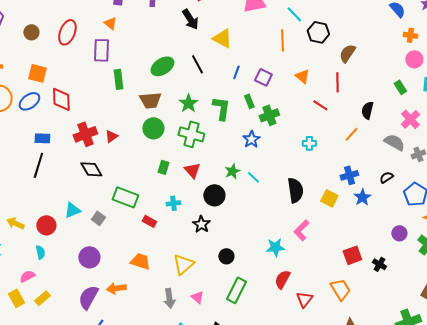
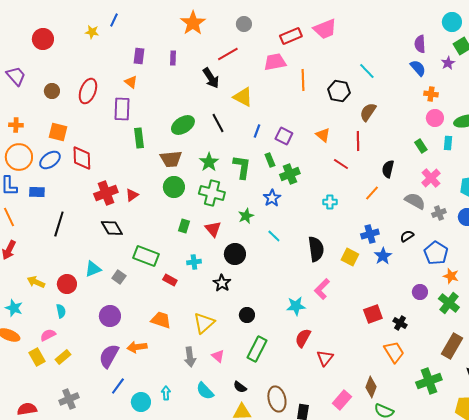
cyan line: (294, 14) -> (367, 71), moved
orange line: (282, 40) -> (303, 80), moved
blue rectangle: (42, 138) -> (37, 192), moved
green star: (232, 171) -> (246, 216), moved
orange trapezoid: (340, 289) -> (394, 352), moved

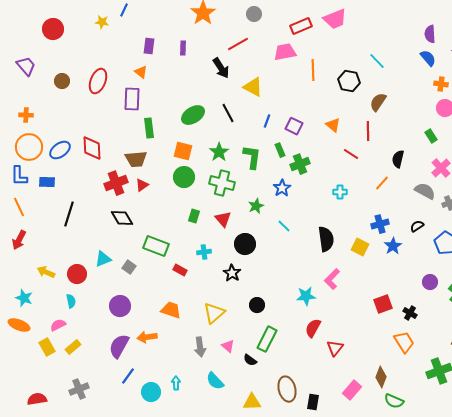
orange square: (58, 132) -> (183, 151), moved
brown trapezoid: (171, 159) -> (136, 159), moved
black semicircle: (240, 387) -> (250, 360), moved

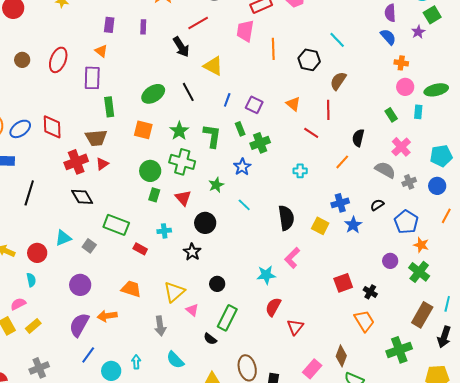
pink trapezoid: (285, 52) -> (245, 31), turned -70
green circle: (184, 177) -> (150, 171), moved
pink triangle: (228, 346) -> (192, 310), moved

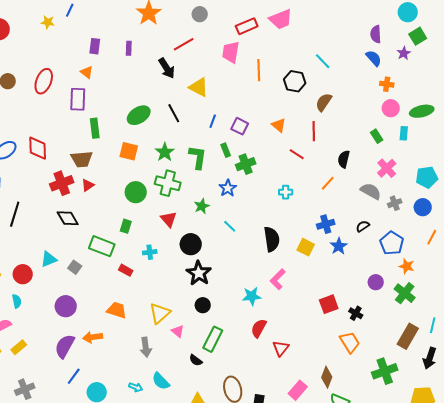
green rectangle: (154, 195) -> (126, 226), moved
black star: (192, 252) -> (199, 273), moved, size x1.4
cyan arrow: (136, 362) -> (136, 387), moved, turned 112

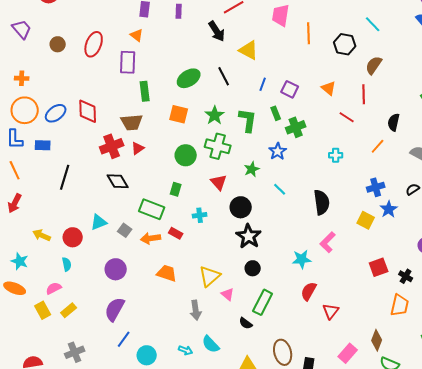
yellow square: (306, 247) -> (366, 220), moved
orange arrow: (93, 337) -> (151, 238), moved
orange trapezoid: (350, 342) -> (400, 305), turned 45

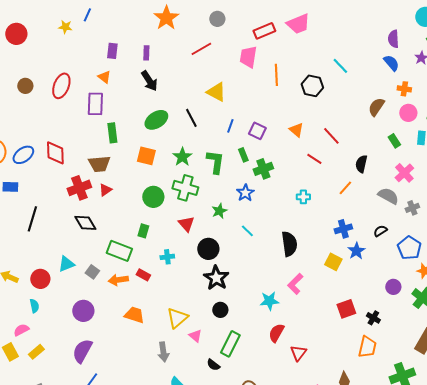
black arrow: (217, 31) -> (149, 81), moved
brown semicircle: (374, 65) -> (376, 107), moved
red line: (364, 94) -> (331, 136), turned -42

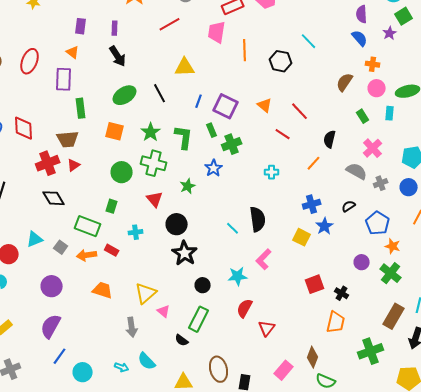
yellow triangle: (216, 92) -> (185, 67), turned -30
purple square: (257, 131) -> (226, 106), size x1.4
cyan line: (247, 231) -> (233, 228), moved
black circle: (220, 310) -> (203, 285), moved

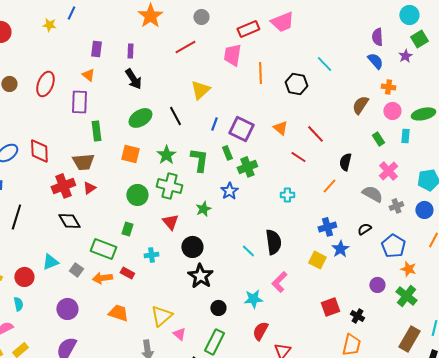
yellow triangle: (185, 67) -> (200, 90), turned -40

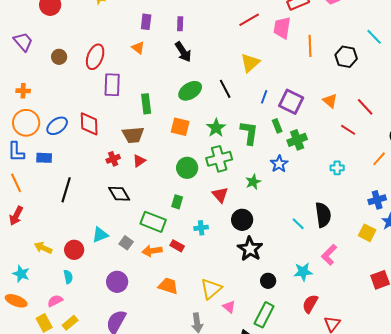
red line: (185, 47) -> (249, 20), moved
purple rectangle: (79, 102) -> (112, 85), moved
red cross: (63, 186) -> (113, 159), size x0.6
green cross: (169, 186) -> (219, 159), turned -30

